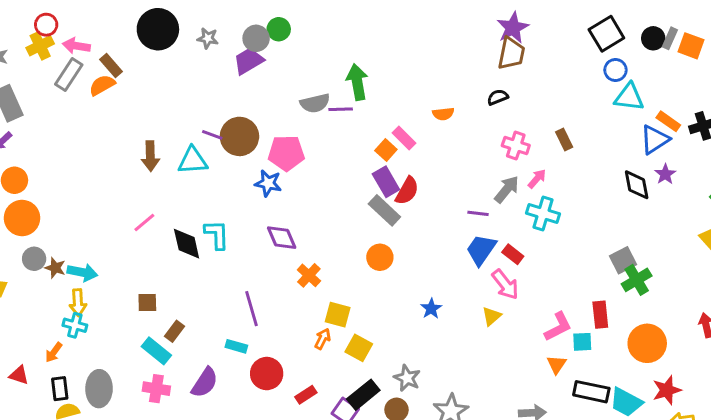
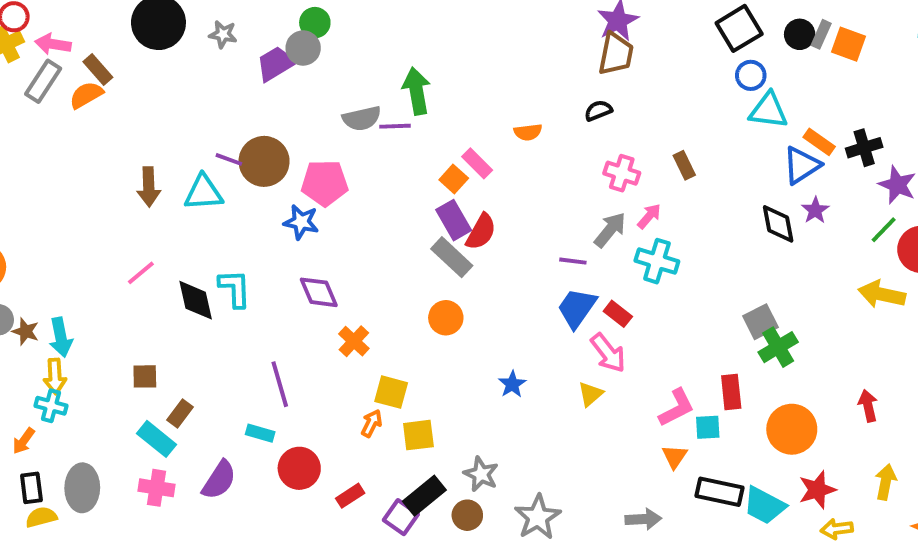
gray circle: (256, 38) -> (303, 48), moved
cyan arrow: (82, 272) -> (61, 337), turned 68
yellow square: (359, 348) -> (418, 435), turned -36

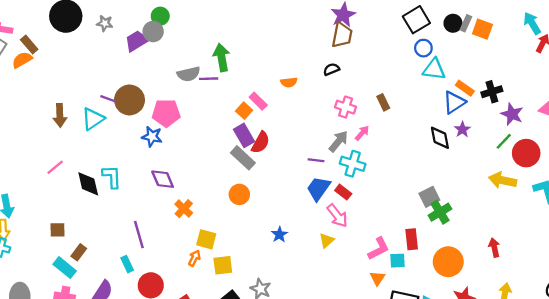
cyan triangle: (203, 193) -> (93, 119), turned -30
cyan cross: (657, 261) -> (353, 164), moved
cyan rectangle: (260, 433) -> (127, 264), turned 49

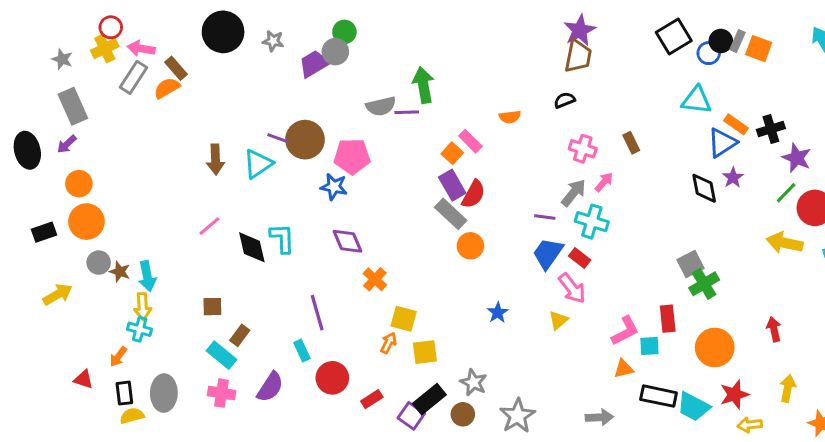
blue circle: (423, 48) -> (709, 53), moved
orange circle: (239, 194) -> (470, 246), moved
orange triangle: (377, 278) -> (624, 369), turned 42

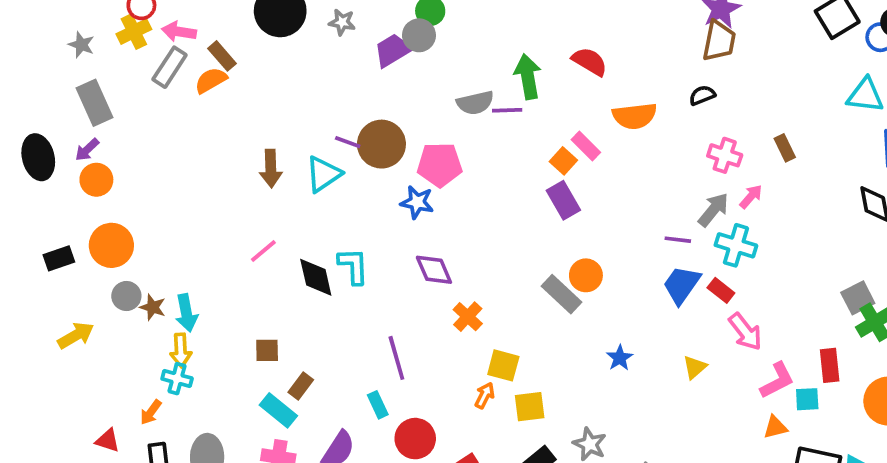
orange semicircle: (510, 117) -> (635, 116), size x1.6
orange circle: (79, 184) -> (96, 180), moved
red semicircle: (473, 194) -> (590, 62), moved, turned -88
gray rectangle: (451, 214) -> (562, 294), moved
pink arrow: (572, 288) -> (745, 332), moved

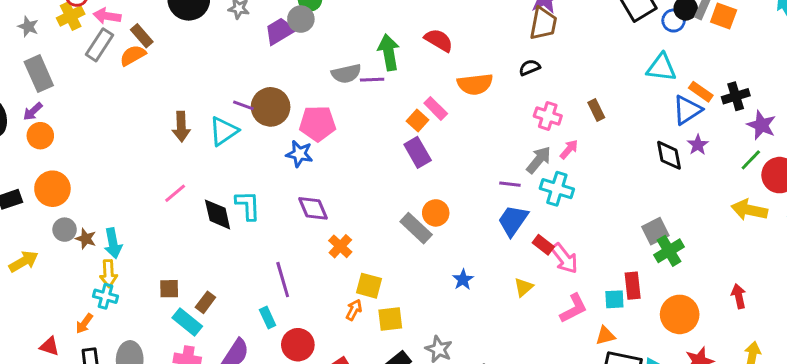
red rectangle: (721, 290) -> (543, 245), moved
brown square: (267, 350) -> (169, 289), moved
pink L-shape: (777, 380) -> (574, 308), moved
cyan square: (807, 399) -> (614, 299), moved
orange triangle: (775, 427) -> (605, 336), moved

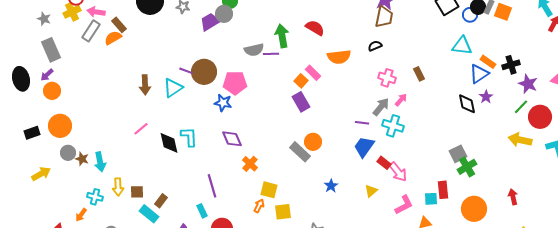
yellow arrow: (108, 274) -> (118, 187), moved

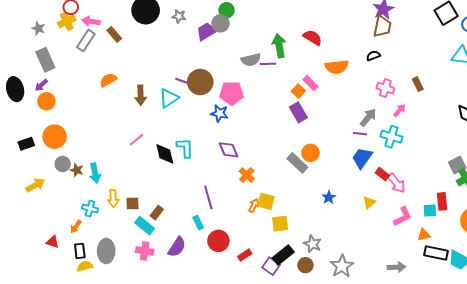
orange semicircle: (113, 38) -> (108, 80), moved
gray arrow: (381, 107) -> (368, 117), moved
orange arrow: (259, 206) -> (254, 205), moved

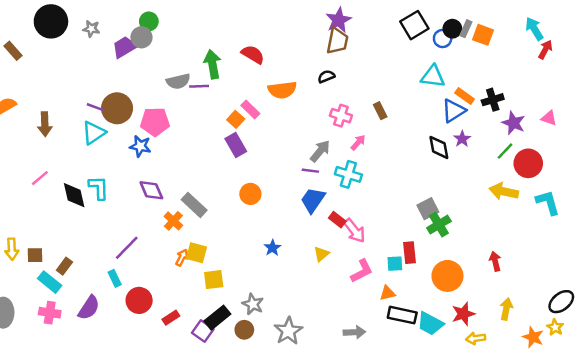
cyan triangle: (169, 98) -> (94, 133), moved
gray rectangle: (297, 163) -> (194, 205), moved
purple line: (208, 197) -> (127, 248), turned 60

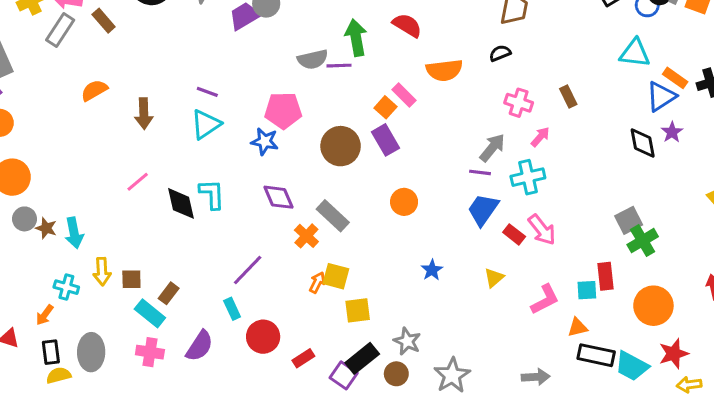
brown circle: (117, 108) -> (341, 146), moved
cyan cross: (348, 174) -> (528, 177), turned -30
pink arrow: (354, 231) -> (542, 230), moved

